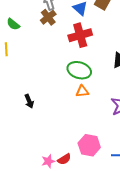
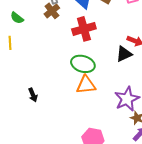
orange triangle: (82, 91) -> (86, 85), size x1.5

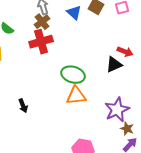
red cross: (84, 29) -> (41, 42), moved

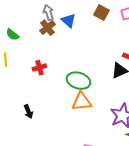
blue triangle: (74, 13) -> (68, 21), moved
red cross: (41, 42) -> (39, 68), moved, size x0.6

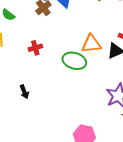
orange triangle: (81, 102) -> (91, 44), moved

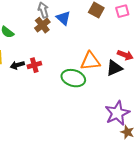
black arrow: (24, 92) -> (17, 65), moved, turned 96

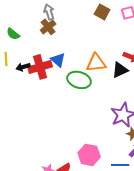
blue triangle: (63, 18) -> (58, 60), moved
red cross: (34, 65) -> (40, 67), size x1.6

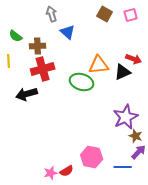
brown cross: (48, 27) -> (38, 46), moved, turned 35
blue triangle: (58, 60) -> (68, 32), moved
black arrow: (23, 67) -> (27, 94), moved, size x1.5

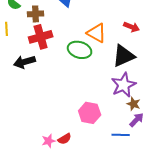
orange triangle: (99, 65) -> (97, 33), turned 35
black triangle: (123, 72) -> (124, 56), moved, size x1.4
pink hexagon: (92, 157) -> (90, 113), moved

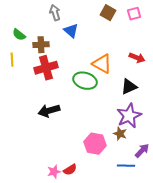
black triangle: (124, 56) -> (129, 87), size x0.7
black arrow: (25, 62) -> (49, 111), moved
brown star: (134, 104) -> (120, 134), moved

